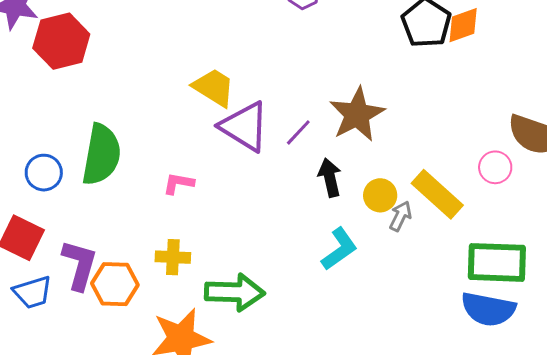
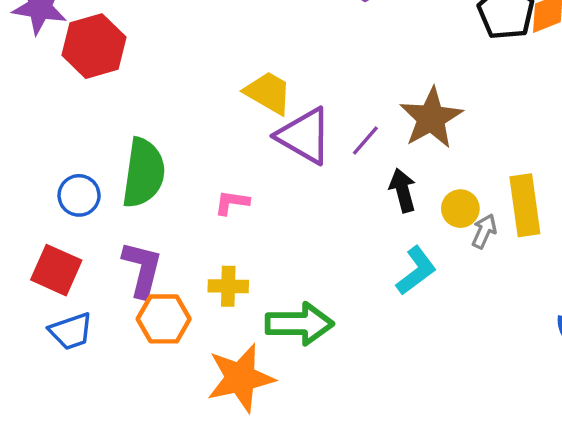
yellow rectangle: (437, 194) -> (525, 205), turned 42
purple L-shape: (80, 265) -> (142, 269), moved

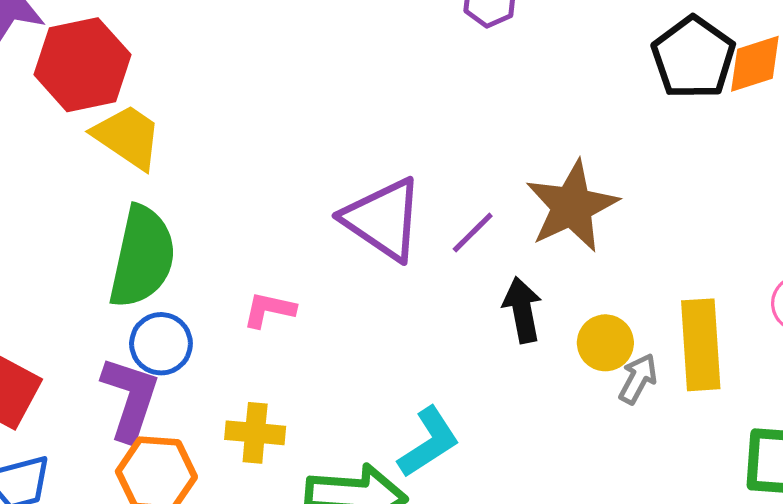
yellow trapezoid: (268, 93) -> (128, 137), moved
blue circle: (79, 195) -> (161, 344), moved
cyan L-shape: (416, 271) -> (429, 442), moved

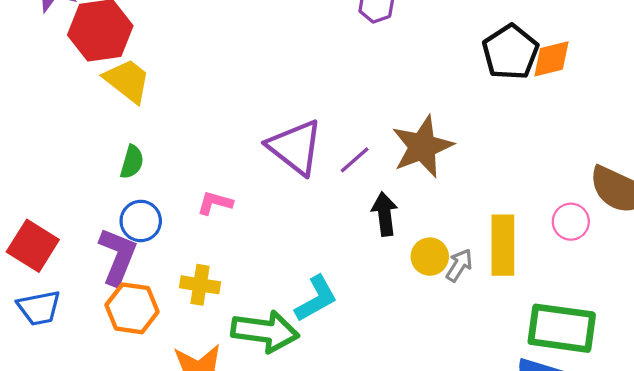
green semicircle: (142, 257) -> (132, 162), size x0.5
yellow circle: (605, 343) -> (430, 257), moved

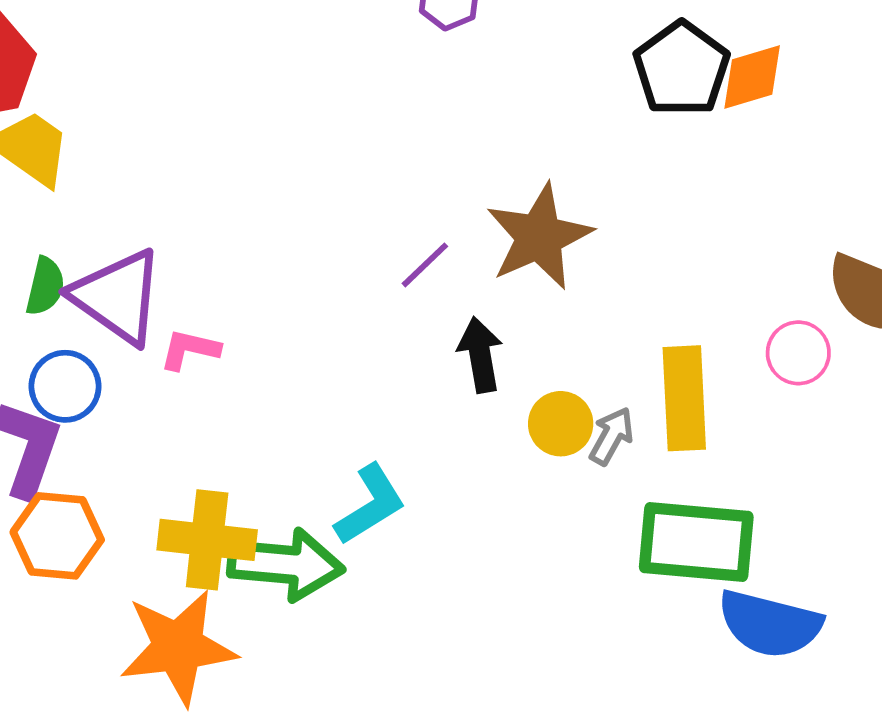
purple triangle: (295, 147) -> (117, 297), moved
yellow cross: (200, 285) -> (207, 540), moved, size x1.4
green rectangle: (562, 328) -> (696, 542), moved

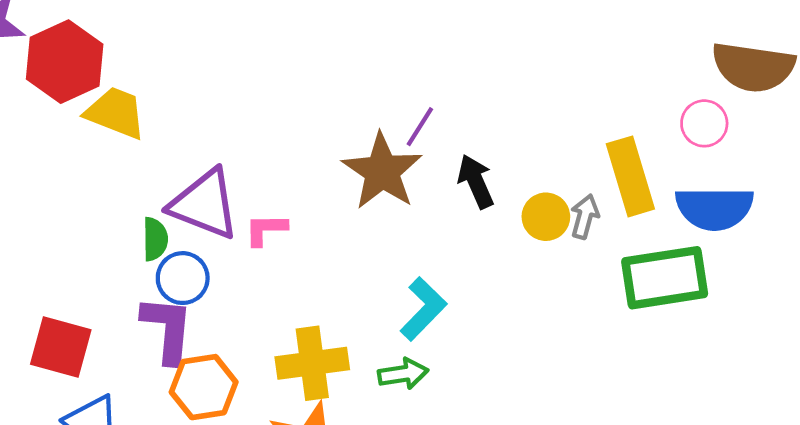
brown star: (539, 237) -> (382, 171), moved
green semicircle: (45, 286) -> (155, 239), moved
green arrow: (286, 564) -> (403, 374), moved, size x0.6
blue semicircle: (770, 624) -> (714, 208), moved

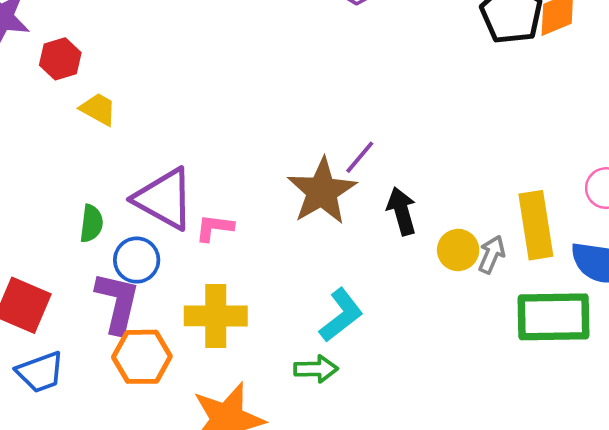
red hexagon: (65, 62) -> (60, 59), size x0.6
yellow trapezoid: (116, 113) -> (98, 109), size x0.7
green semicircle: (155, 239) -> (91, 223), moved
yellow cross: (312, 363) -> (216, 316), moved

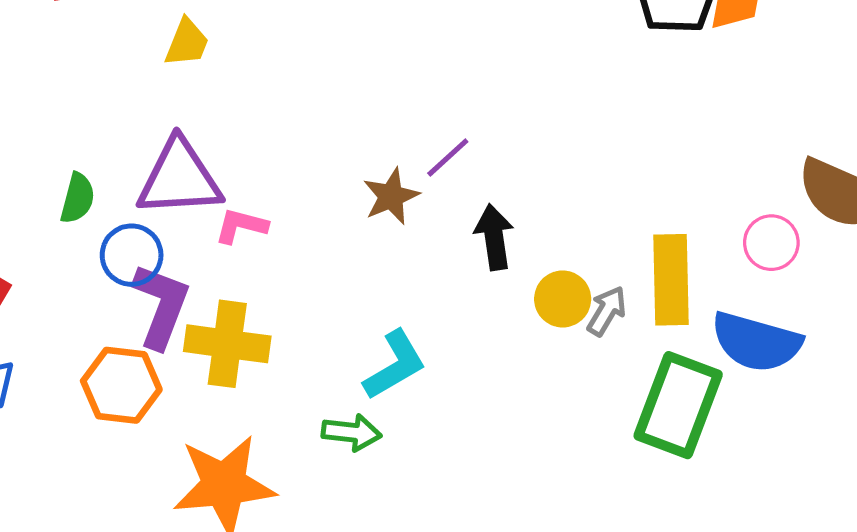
yellow trapezoid: (98, 109) -> (187, 43), moved, turned 75
brown star: (322, 191) -> (391, 196), size x0.6
purple triangle: (164, 199) -> (179, 178), turned -40
purple L-shape: (117, 303) -> (161, 306), moved
green rectangle: (554, 317) -> (678, 405), turned -76

